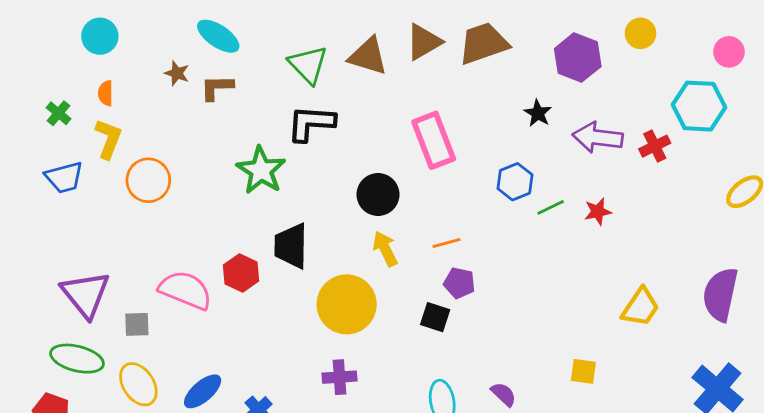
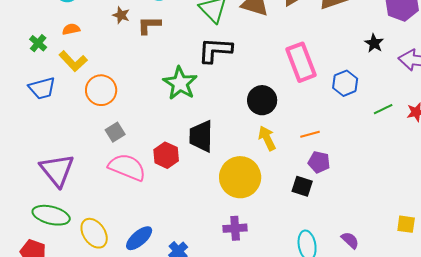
orange semicircle: (106, 93) -> (71, 29), turned 78
yellow L-shape: (108, 139) -> (73, 61), turned 116
blue hexagon: (515, 182) -> (345, 83), moved
gray square: (137, 324) -> (115, 132), moved, turned -30

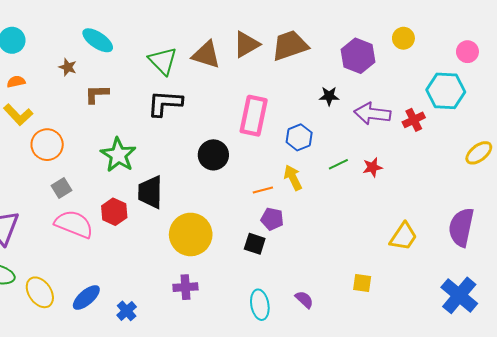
brown L-shape: (149, 25) -> (97, 94), moved
black star: (374, 43) -> (329, 96), turned -30
pink rectangle: (301, 62) -> (254, 116), turned 33
green star: (180, 83) -> (118, 155), moved
yellow arrow: (267, 138) -> (293, 178), moved

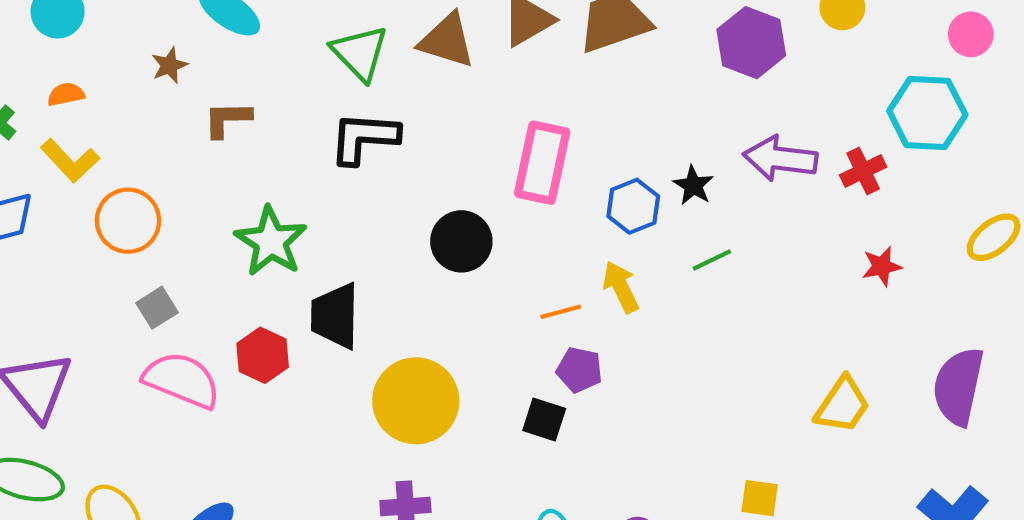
brown star: (68, 67) -> (169, 65), turned 30
black star: (329, 96) -> (693, 185), moved, turned 30
red star: (372, 167) -> (882, 266), moved

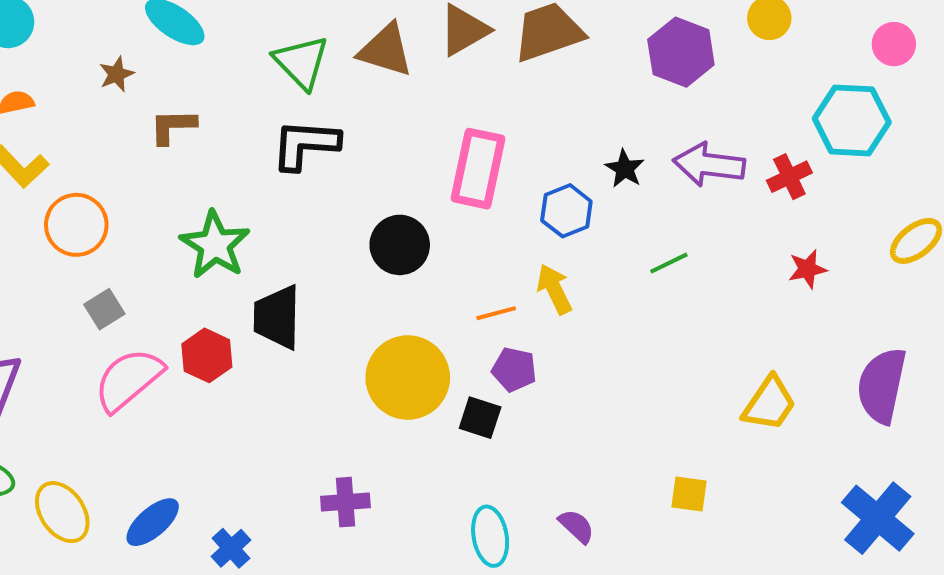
black star: (693, 185) -> (625, 169), moved
green line: (712, 260) -> (669, 263), moved
pink semicircle: (182, 380) -> (129, 380), turned -62
yellow circle: (416, 401) -> (408, 378), moved

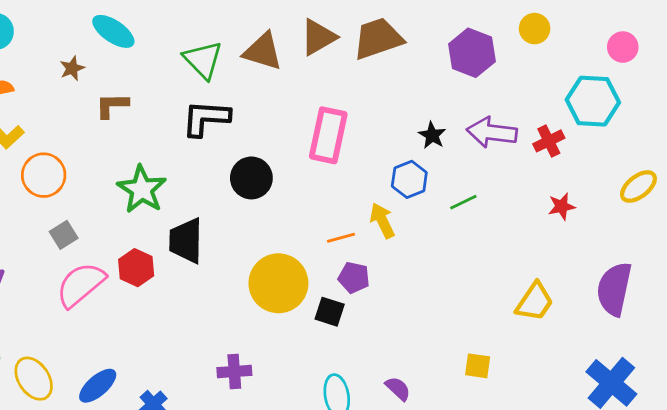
blue hexagon: (566, 211) -> (409, 179), moved
black circle: (400, 245) -> (251, 178), moved

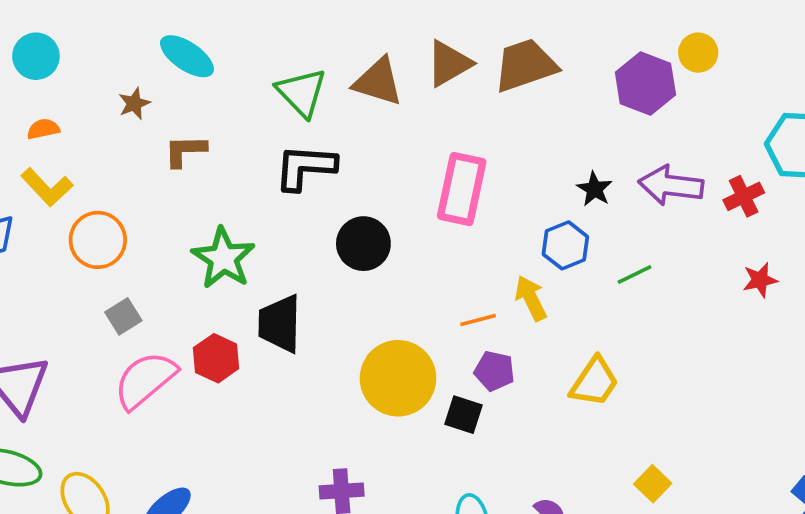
yellow circle: (535, 29) -> (698, 53), moved
yellow trapezoid: (535, 302) -> (594, 382), moved
yellow square: (478, 366) -> (653, 484), turned 36

